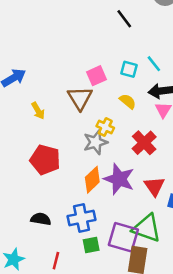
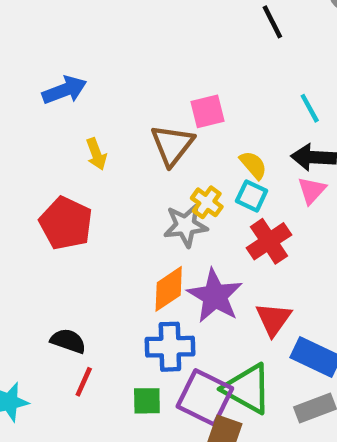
cyan square: (129, 69) -> (252, 196), moved
red pentagon: (45, 160) -> (66, 223), moved
blue cross: (82, 218) -> (170, 347), moved
red line: (56, 261) -> (84, 382), moved

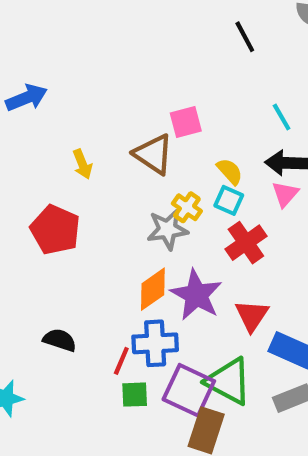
blue arrow: (64, 90) -> (27, 98), moved
brown triangle: (172, 145) -> (153, 154), turned -33
red line: (84, 382) -> (121, 361), moved

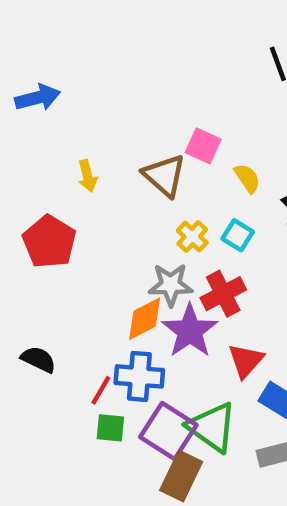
pink square: (186, 122) -> (203, 146), turned 32
yellow semicircle: (230, 171) -> (247, 178), moved
gray star: (167, 229) -> (171, 285), moved
red cross: (246, 243) -> (223, 294), moved

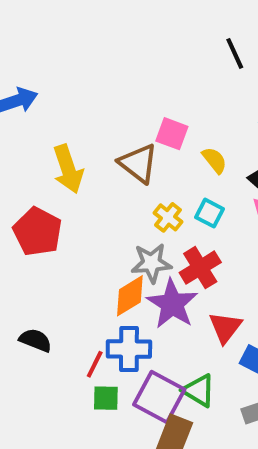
yellow arrow: (88, 176) -> (68, 169), size x1.6
green triangle: (212, 427) -> (199, 390), size x0.7

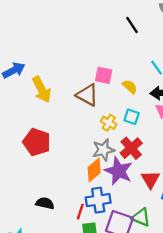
yellow arrow: (68, 169) -> (42, 90), moved

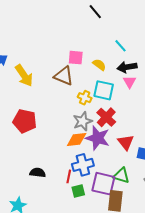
cyan square: (132, 117) -> (104, 90), size x1.5
orange diamond: (94, 170) -> (77, 140), turned 40

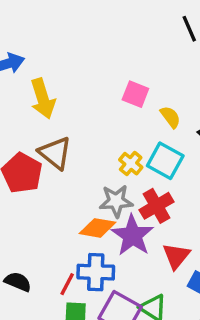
brown triangle: (64, 76) -> (55, 153), moved
black semicircle: (38, 173) -> (18, 282), moved

